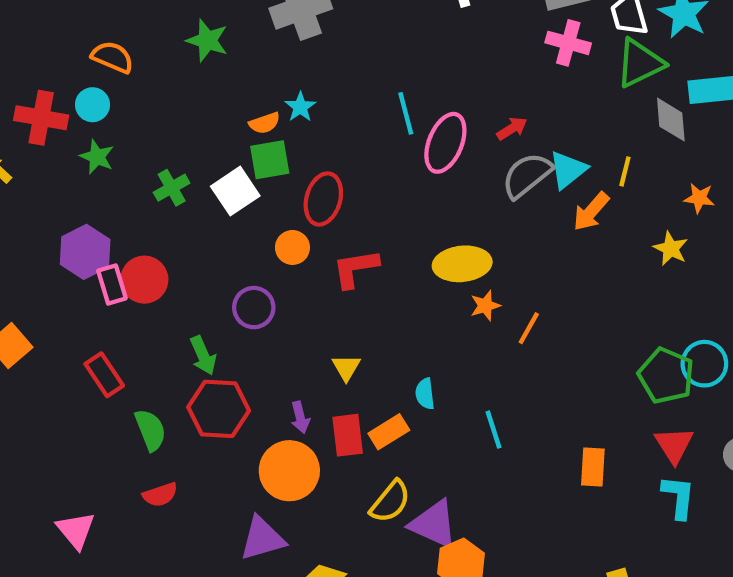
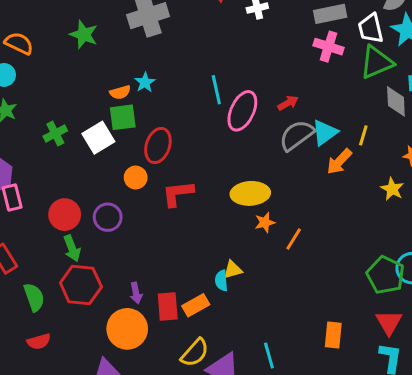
red circle: (144, 280) -> (65, 215), moved
yellow triangle: (346, 368) -> (233, 270), moved, turned 42
cyan line: (494, 430) -> (269, 356), moved

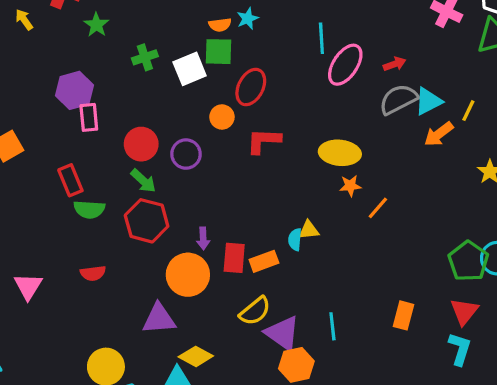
green arrow: (72, 248) -> (143, 181), turned -35
green semicircle: (34, 297) -> (89, 209), moved, turned 104

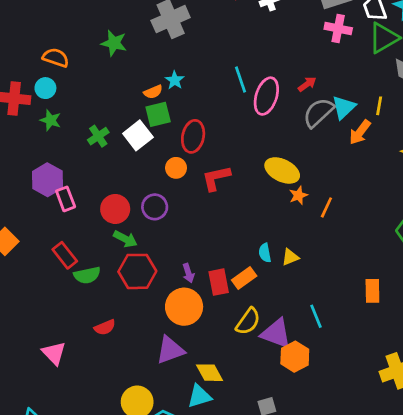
yellow ellipse: (340, 153) -> (282, 170), turned 36
yellow triangle: (309, 230) -> (290, 257), moved
yellow diamond: (196, 356) -> (209, 373), turned 48

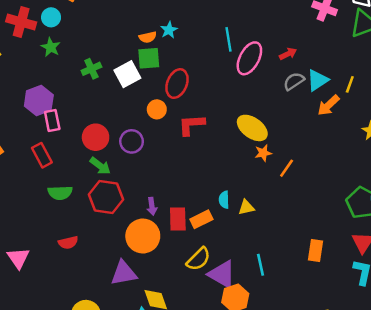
gray semicircle: (318, 113) -> (294, 81), size x0.7
red rectangle: (65, 255) -> (42, 155), moved

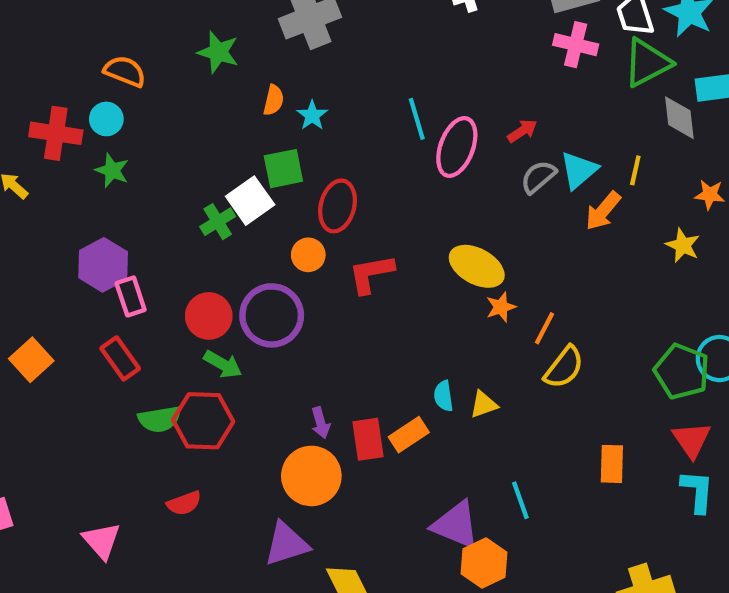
orange semicircle: (148, 37) -> (274, 100), moved, turned -56
green cross: (91, 69) -> (218, 222), moved
purple circle: (132, 141) -> (272, 315), size x1.5
red hexagon: (106, 197) -> (203, 421), moved
yellow semicircle: (198, 259) -> (564, 367), moved

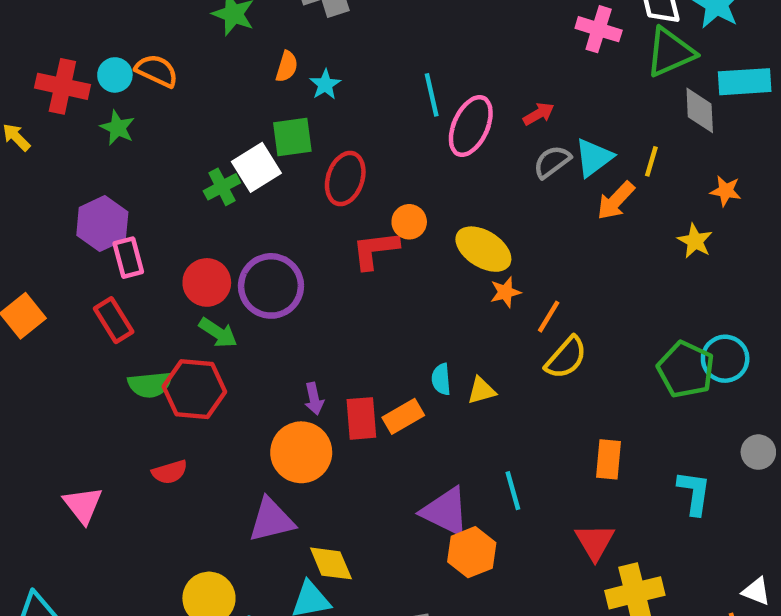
orange semicircle: (125, 71) -> (157, 71), moved
orange circle: (308, 255) -> (409, 222), moved
red triangle: (692, 440) -> (595, 542), moved

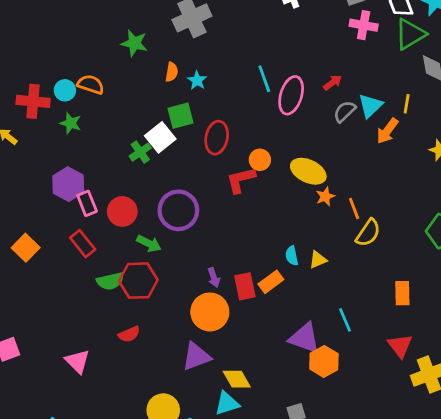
red circle: (207, 282) -> (122, 211), moved
orange line: (549, 317) -> (354, 208), turned -45

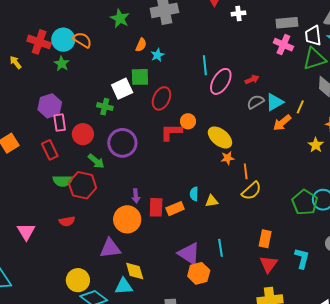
cyan circle: (65, 90) -> (63, 40), size x1.5
green cross: (140, 152) -> (105, 107), moved, turned 35
red triangle: (400, 346) -> (268, 264), moved

